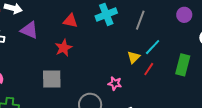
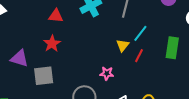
purple triangle: (29, 30) -> (19, 58), moved

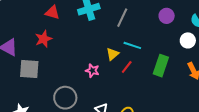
cyan line: (140, 33) -> (132, 45), turned 60
pink star: (107, 73) -> (92, 71), moved

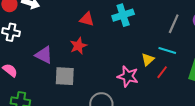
gray line: (122, 18) -> (174, 24), moved
pink star: (92, 71) -> (128, 76), size x1.5

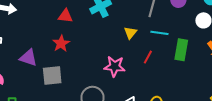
cyan line: (167, 50) -> (159, 33), moved
yellow triangle: (148, 59) -> (130, 33), moved

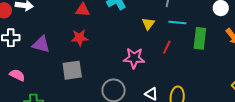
red star: (61, 43) -> (80, 38), turned 30
purple triangle: (28, 58) -> (41, 44), moved

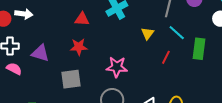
cyan line: (177, 22) -> (177, 33), turned 36
pink star: (134, 58) -> (117, 67), moved
pink semicircle: (17, 75) -> (14, 69), moved

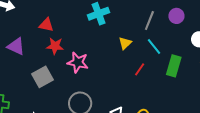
red triangle: (82, 19) -> (46, 25), moved
pink star: (117, 67) -> (78, 62), moved
gray square: (71, 79) -> (43, 77), turned -30

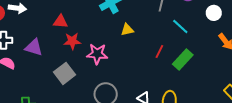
yellow triangle: (125, 43) -> (127, 30), moved, turned 40
cyan line: (154, 47) -> (180, 27), moved
green rectangle: (174, 66) -> (183, 59), moved, turned 35

